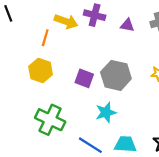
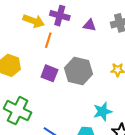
orange line: (45, 38) -> (48, 40), moved
cyan star: (106, 112) -> (103, 112), moved

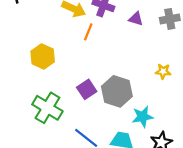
gray hexagon: (79, 71) -> (117, 91), moved
purple square: (49, 73) -> (87, 89), moved, turned 30

